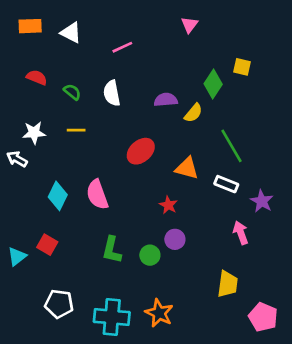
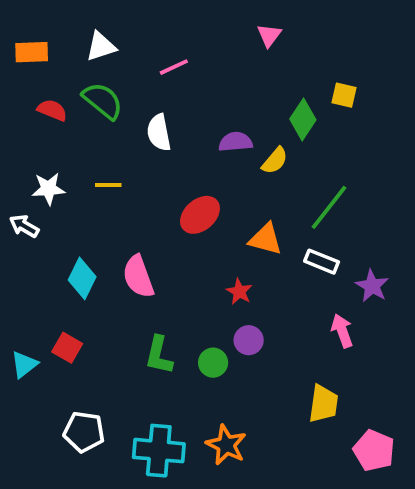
orange rectangle: (30, 26) -> (32, 52), moved
white triangle: (71, 33) -> (101, 46), turned -45
green semicircle: (72, 92) -> (103, 101), moved, size x1.6
green line: (232, 146) -> (329, 207), turned 68

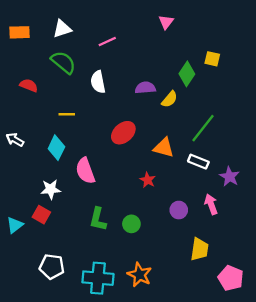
red semicircle: (52, 110) -> (29, 85), moved
white star: (48, 189) -> (51, 189), moved
cyan diamond: (82, 278) -> (56, 148), moved
purple circle: (249, 340) -> (179, 210), moved

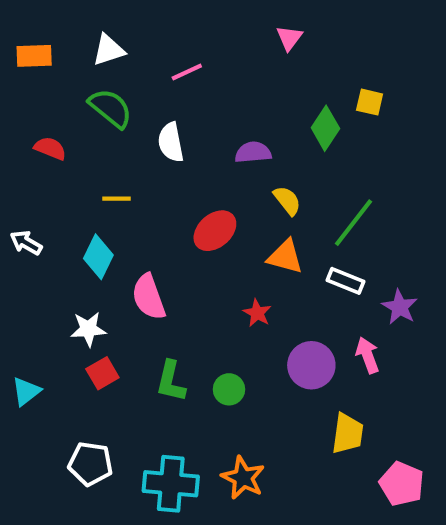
yellow semicircle: (170, 99) -> (287, 201), moved, turned -78
purple circle: (179, 210) -> (311, 365), size x1.5
red square: (41, 215) -> (102, 373), moved, turned 30

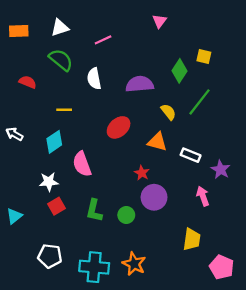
purple semicircle: (253, 152) -> (140, 84), size x1.4
yellow semicircle: (287, 201) -> (168, 112), moved
green line: (354, 223) -> (199, 102), moved
cyan diamond: (98, 257) -> (54, 142), turned 30
purple circle: (311, 365) -> (154, 197), moved

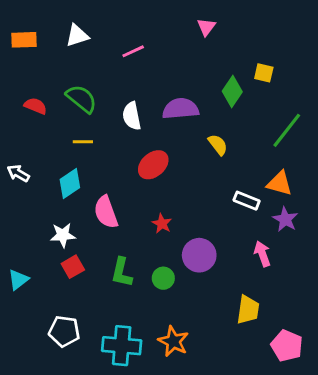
green semicircle: (61, 60) -> (81, 99), moved
white semicircle: (94, 79) -> (132, 116), moved
green line: (199, 102) -> (287, 130), moved
orange triangle: (157, 142) -> (280, 183), moved
red star: (142, 173) -> (162, 224), moved

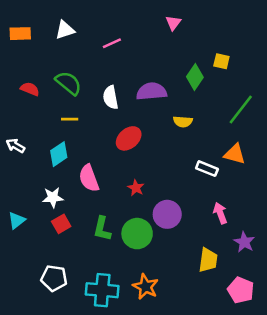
yellow semicircle: (218, 145) -> (183, 122), turned 132
purple star: (285, 219) -> (244, 242), moved
green circle: (163, 278) -> (137, 234), size x1.6
cyan triangle: (18, 280) -> (17, 220), moved

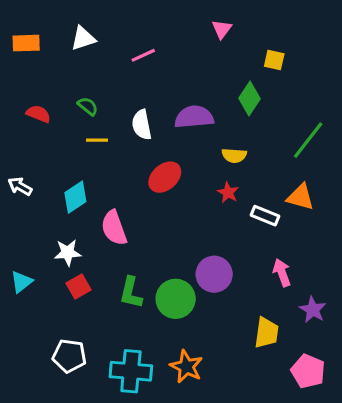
yellow square: (221, 61) -> (274, 60), moved
green semicircle: (68, 83) -> (88, 106), size x0.6
yellow line: (70, 119) -> (97, 140), moved
red star: (136, 188) -> (228, 192), moved

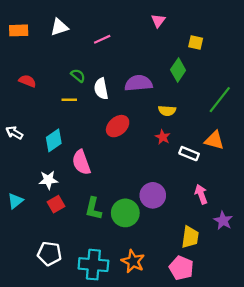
green semicircle: (88, 106) -> (78, 76), moved
pink pentagon: (308, 371) -> (181, 268), moved

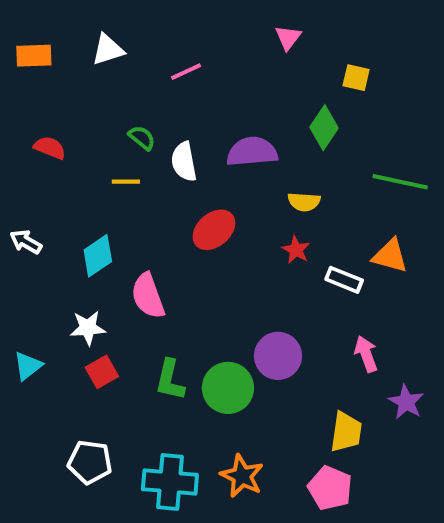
green line: (220, 100) -> (400, 182), turned 64

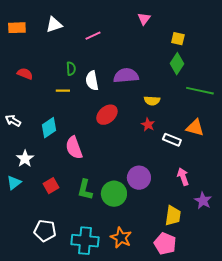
green diamond: (324, 128) -> (177, 64), moved
green semicircle: (142, 138) -> (71, 69), turned 48
white star: (88, 328) -> (25, 159), moved, turned -30

